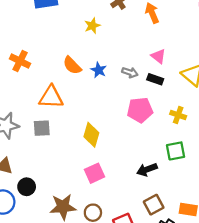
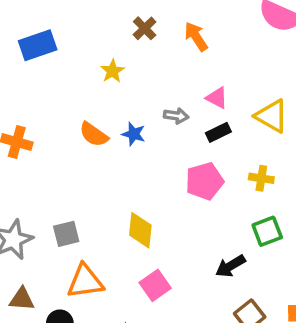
gray arrow: (130, 72) -> (176, 116), moved
black rectangle: (155, 79) -> (218, 132), turned -35
orange triangle: (51, 97) -> (85, 281), moved

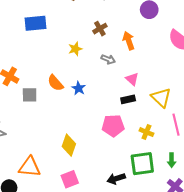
gray arrow: (176, 116) -> (108, 59), moved
green square: (267, 231) -> (142, 164), size x1.4
gray square: (66, 234) -> (30, 95), moved

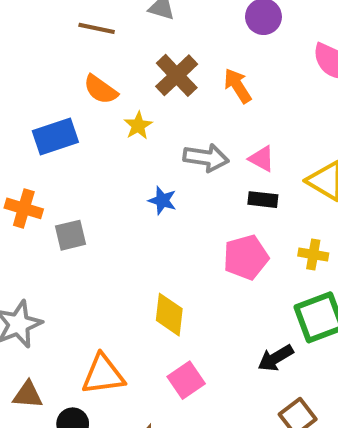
blue rectangle: (36, 23) -> (55, 136), moved
brown cross: (100, 29) -> (177, 75), size x1.5
gray arrow: (108, 59) -> (206, 158), moved, size x1.5
orange semicircle: (55, 83) -> (101, 89), moved
black rectangle: (128, 99) -> (263, 200), turned 32

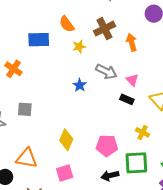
gray square: (70, 235) -> (25, 109), moved
pink pentagon: (246, 257) -> (107, 146), moved

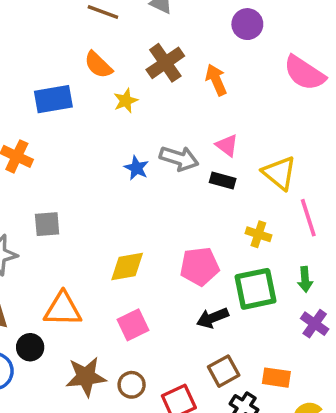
gray arrow: (106, 71) -> (179, 158), moved
yellow diamond: (66, 140) -> (127, 267), turned 65

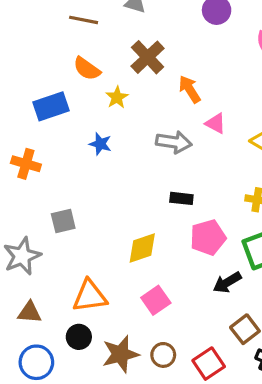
orange arrow: (216, 80) -> (190, 89), moved
blue star: (136, 168) -> (100, 144), moved
black rectangle: (223, 181) -> (181, 198), moved
black circle: (30, 347) -> (79, 337), moved

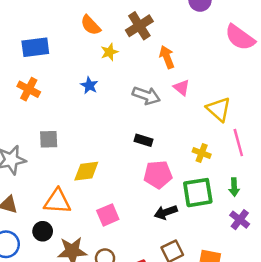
blue rectangle: (51, 106) -> (35, 47), moved
yellow diamond: (142, 248) -> (86, 171), moved

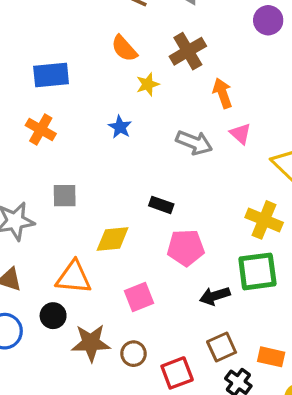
black rectangle: (143, 140) -> (161, 205), moved
yellow cross: (202, 153) -> (264, 220), size x1.5
pink pentagon: (158, 175) -> (186, 248), moved

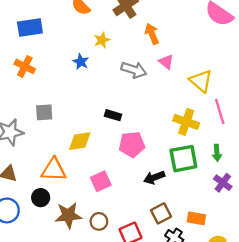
yellow star: (148, 84) -> (102, 40), moved

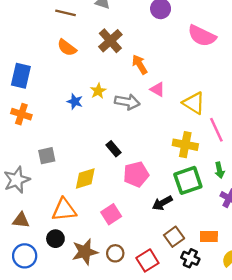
blue rectangle: (30, 28) -> (21, 76), turned -60
yellow star: (102, 40) -> (98, 91), moved
black rectangle: (113, 115) -> (114, 149), turned 42

